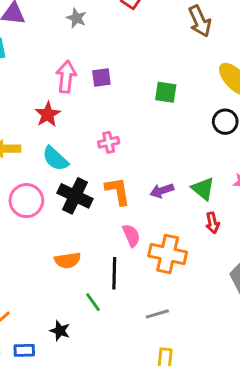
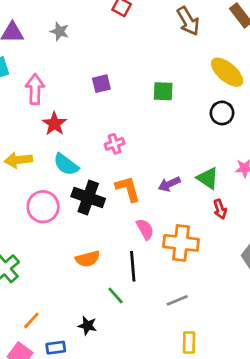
gray star: (76, 18) -> (60, 31), moved
pink arrow: (66, 77) -> (35, 89), moved

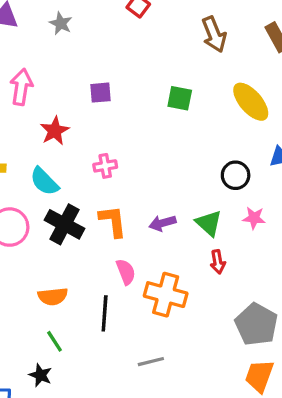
green square: (163, 91) -> (180, 98), moved
black circle: (222, 113) -> (236, 175), moved
red star: (54, 124) -> (55, 131), moved
green line: (116, 296) -> (54, 341), moved

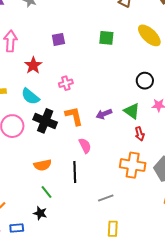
orange cross: (166, 295) -> (133, 165), moved

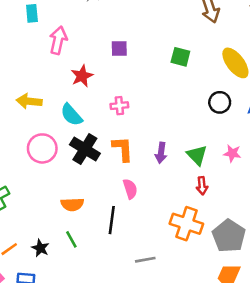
black circle: (145, 81) -> (220, 102), moved
purple arrow: (104, 114) -> (161, 153), turned -70
black star: (40, 213) -> (40, 248), moved

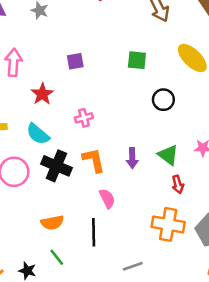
black circle: (220, 102) -> (163, 100), moved

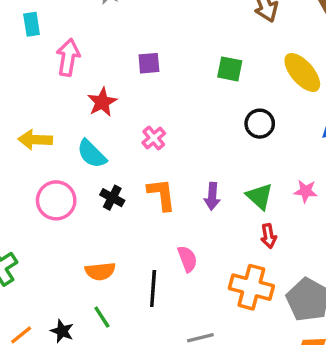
pink cross: (84, 118) -> (154, 138), turned -30
black cross: (56, 166) -> (112, 198), size x0.6
pink semicircle: (107, 198) -> (187, 259), moved

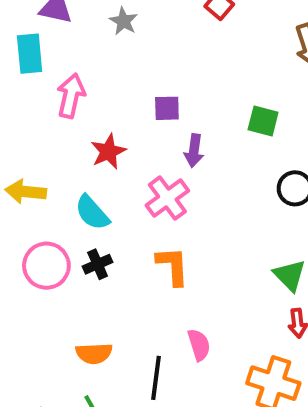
cyan rectangle: (32, 24) -> (30, 54), size x1.4
pink cross: (154, 138) -> (167, 198), size x1.5
purple arrow: (212, 196) -> (194, 151), moved
black cross: (112, 198) -> (98, 264), moved, turned 35

